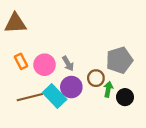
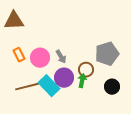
green arrow: (108, 89) -> (82, 81), moved

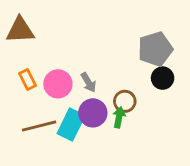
gray pentagon: (107, 54) -> (155, 49), moved
cyan rectangle: (49, 86) -> (71, 125), turned 70
black circle: (112, 87) -> (163, 78), moved

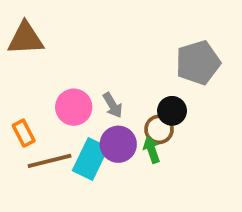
black circle: (163, 78) -> (172, 111), moved
orange rectangle: (27, 80) -> (24, 133), moved
green arrow: (119, 117) -> (152, 150), turned -30

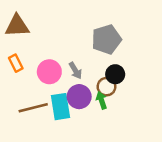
gray pentagon: (198, 63) -> (106, 39), moved
orange rectangle: (24, 133) -> (16, 63), moved
cyan rectangle: (90, 159) -> (61, 107), turned -35

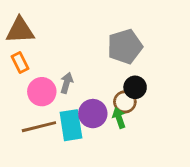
orange rectangle: (16, 63) -> (20, 63), moved
gray arrow: (75, 71) -> (67, 83), moved, turned -133
pink circle: (49, 72) -> (42, 92), moved

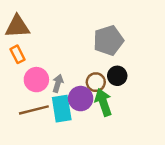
gray arrow: (67, 83) -> (58, 83), moved
brown circle: (125, 102) -> (96, 82), moved
green arrow: (119, 118) -> (103, 102), size x1.5

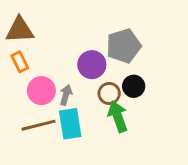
purple circle: (81, 99) -> (92, 65), moved

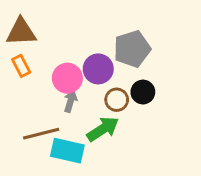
pink circle: (41, 91) -> (67, 78), moved
green arrow: (118, 117) -> (103, 129), moved, turned 76
cyan rectangle: (70, 124) -> (67, 151), moved, turned -68

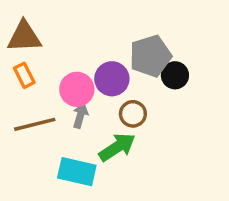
black circle: (143, 92) -> (175, 75), moved
brown line: (41, 134) -> (35, 124), moved

